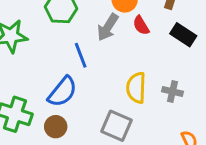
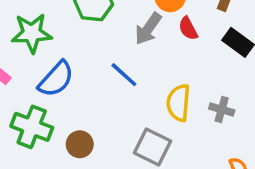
blue line: (81, 55) -> (124, 75), moved, turned -30
blue semicircle: (62, 92) -> (56, 79), moved

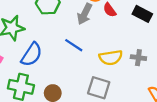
yellow semicircle: (178, 103) -> (111, 58), turned -95

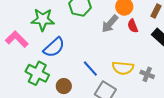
blue line: (74, 45) -> (90, 69), moved

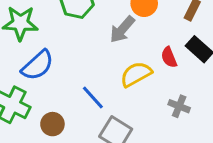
red semicircle: (133, 26) -> (169, 57), moved
yellow semicircle: (123, 68) -> (136, 74), moved, turned 145

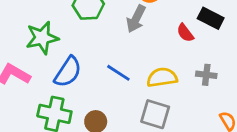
yellow semicircle: (136, 74) -> (162, 77), moved, turned 36
blue line: (93, 97) -> (118, 73), moved

